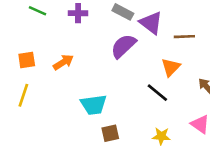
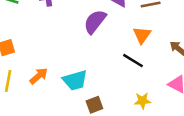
orange arrow: (63, 62) -> (39, 76), moved

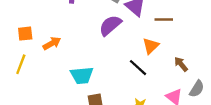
orange arrow: (39, 76) -> (52, 43), moved

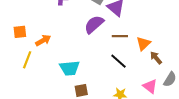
brown line: (164, 20) -> (120, 36), moved
orange triangle: (151, 46) -> (143, 43), moved
yellow line: (21, 64) -> (27, 60), moved

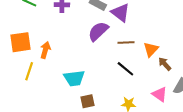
orange square: (20, 32) -> (20, 42), size x1.5
orange arrow: (43, 40) -> (45, 50), turned -42

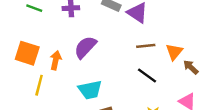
purple semicircle: (98, 31) -> (85, 47), moved
orange square: (20, 42) -> (27, 53), turned 30

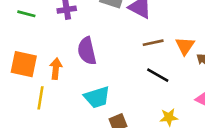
purple semicircle: (85, 47) -> (87, 51), turned -50

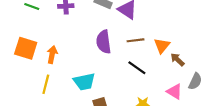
purple semicircle: (87, 51) -> (104, 42), moved
yellow line: (40, 98) -> (46, 84), moved

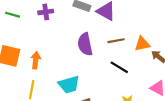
orange triangle: (162, 46) -> (142, 44), turned 42

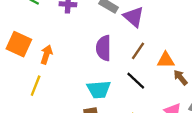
brown line: (116, 41) -> (138, 51), turned -56
cyan trapezoid: (69, 84) -> (99, 89), moved

